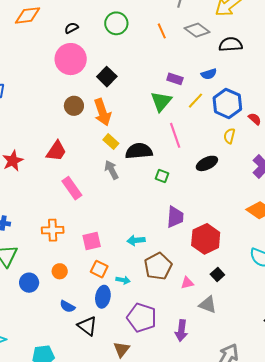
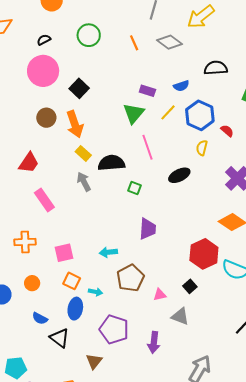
black semicircle: (231, 44) -> (216, 68), moved
red hexagon: (206, 239) -> (204, 254), moved

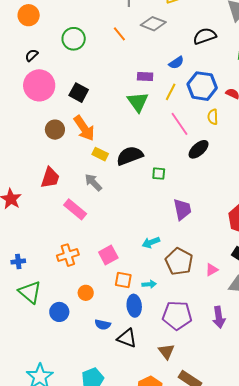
pink line: (148, 147) -> (180, 124), moved
gray arrow: (84, 182) -> (93, 182), moved

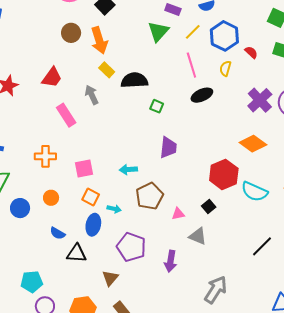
black triangle: (127, 338) -> (77, 253), turned -35

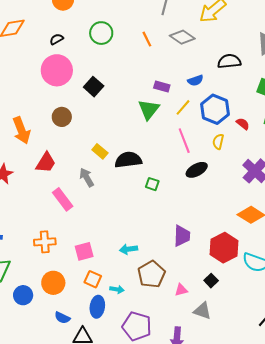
orange arrow: (99, 40) -> (21, 130), moved
purple trapezoid: (168, 147) -> (182, 236), moved
orange circle: (51, 198) -> (53, 283), size x1.5

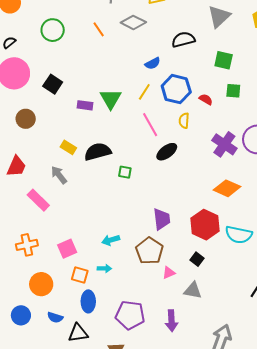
purple rectangle: (162, 87) -> (85, 105), moved
brown pentagon: (151, 274) -> (149, 251), moved
cyan arrow: (117, 289) -> (104, 268), moved
blue circle: (23, 295) -> (21, 315), moved

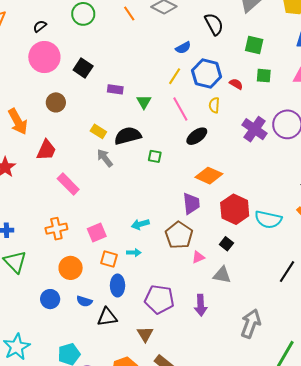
black semicircle: (183, 40) -> (214, 24), turned 75
green triangle: (111, 99) -> (144, 102), moved, size x0.7
gray arrow: (59, 175) -> (105, 158), moved
orange diamond: (227, 188) -> (209, 176), moved

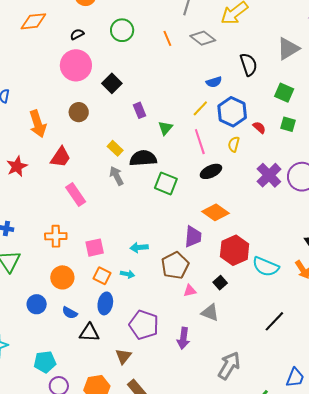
purple rectangle: (115, 89) -> (139, 110), turned 49
green square: (155, 156) -> (166, 183), size x1.6

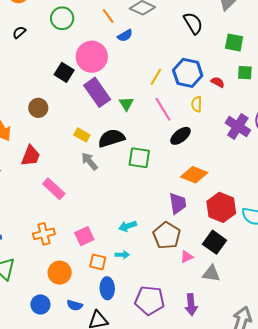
pink circle: (76, 65) -> (92, 57), moved
blue semicircle: (214, 82) -> (125, 36), moved
purple rectangle: (139, 110) -> (97, 92), size x1.8
black square: (220, 283) -> (214, 242), size x1.6

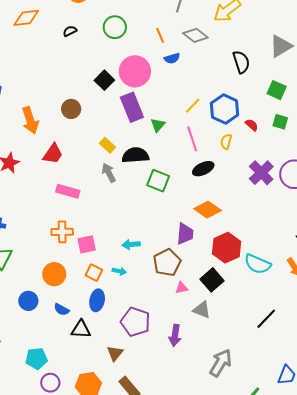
pink rectangle: (54, 189) -> (68, 191), turned -40
orange cross: (44, 234) -> (62, 232), moved

